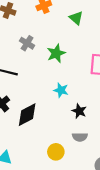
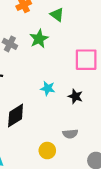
green star: (56, 53) -> (39, 39), moved
black star: (79, 111) -> (75, 96), moved

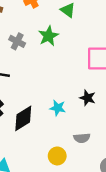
cyan star: (48, 88) -> (58, 108), moved

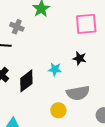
gray cross: (17, 41) -> (17, 27), moved
gray semicircle: (82, 138) -> (78, 93), size x1.6

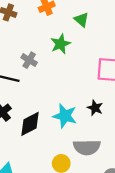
cyan star: (55, 69) -> (65, 116), size x1.5

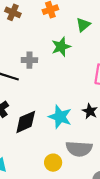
green triangle: (81, 20) -> (83, 25), turned 35
gray cross: (29, 60) -> (29, 60), turned -35

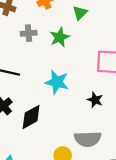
gray cross: (29, 60) -> (29, 33), moved
cyan star: (60, 117) -> (57, 82), moved

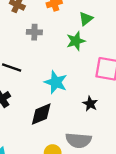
green star: (60, 37) -> (76, 41), moved
black diamond: (31, 117) -> (41, 114), moved

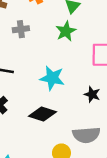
black diamond: (41, 114) -> (43, 114), turned 50

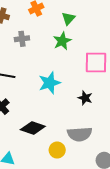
cyan star: (52, 78) -> (50, 83), turned -30
black diamond: (43, 114) -> (33, 128), moved

